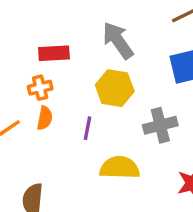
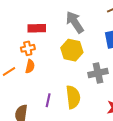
purple line: (88, 128) -> (48, 100), moved
yellow semicircle: (120, 168) -> (73, 97), turned 80

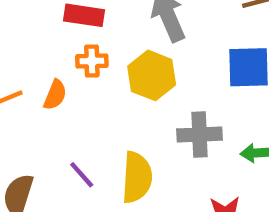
orange cross: (28, 48) -> (92, 61), moved
purple line: (48, 100) -> (82, 175), turned -64

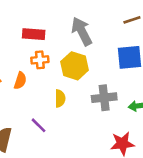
yellow semicircle: (137, 177) -> (60, 98), moved, size x0.6

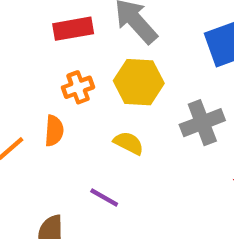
red rectangle: (34, 34) -> (73, 29), moved
yellow semicircle: (60, 98) -> (129, 143), turned -48

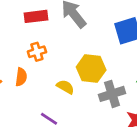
yellow hexagon: (139, 82) -> (91, 69), moved
gray cross: (202, 123) -> (112, 94), moved

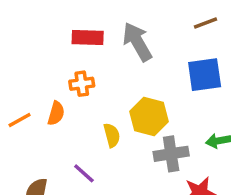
yellow semicircle: (65, 87) -> (112, 135), turned 36

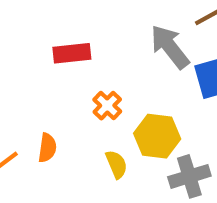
gray arrow: (137, 42) -> (170, 47), moved
orange cross: (82, 84) -> (107, 106), moved, turned -30

